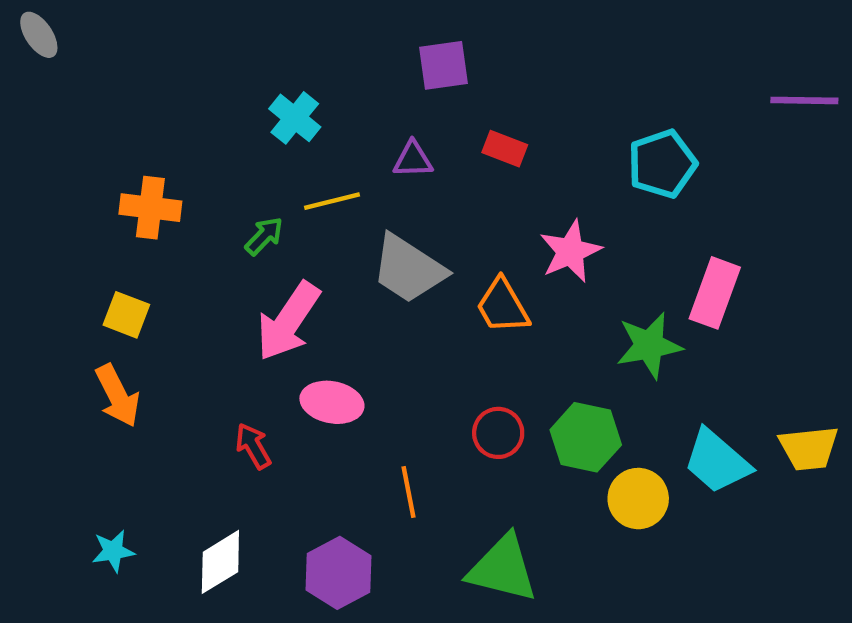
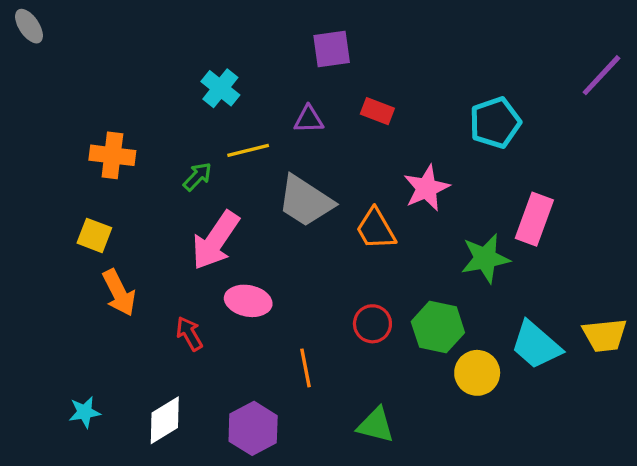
purple line: (804, 100) -> (601, 75), turned -48
orange arrow: (118, 396) -> (119, 293), moved
green triangle: (503, 569) -> (376, 425), size x0.7

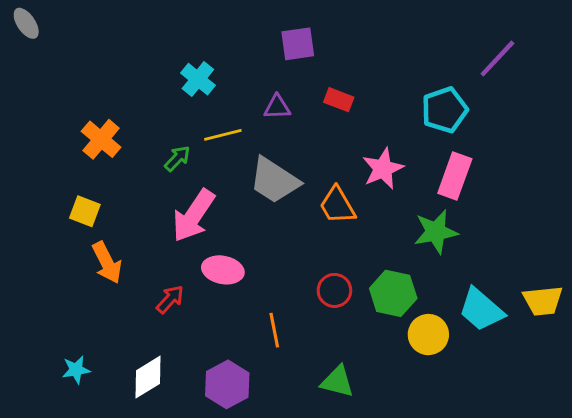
purple line: (601, 75) -> (497, 59), moved
orange cross: (112, 155) -> (101, 139), turned 33
pink rectangle: (534, 219) -> (455, 176), moved
red arrow: (189, 334) -> (170, 299), turned 72

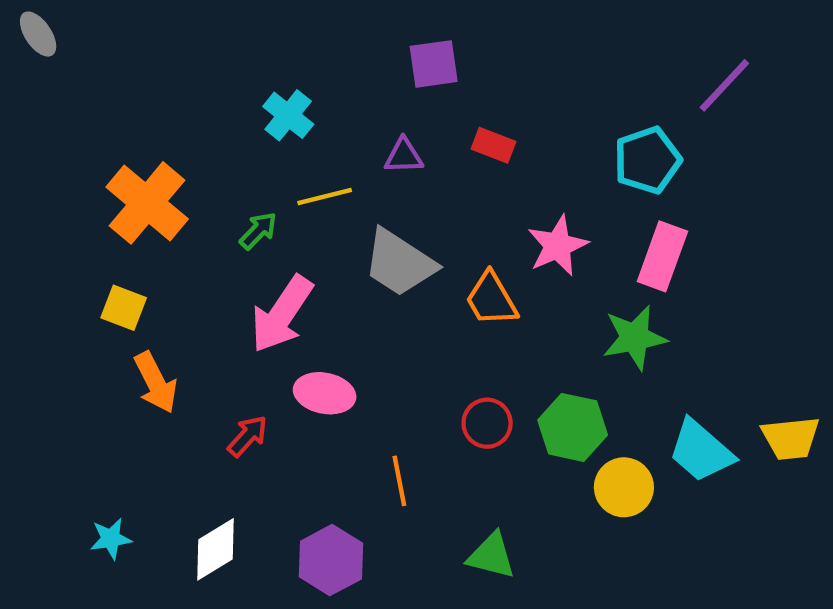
orange cross: (101, 139) -> (147, 203), size x1.4

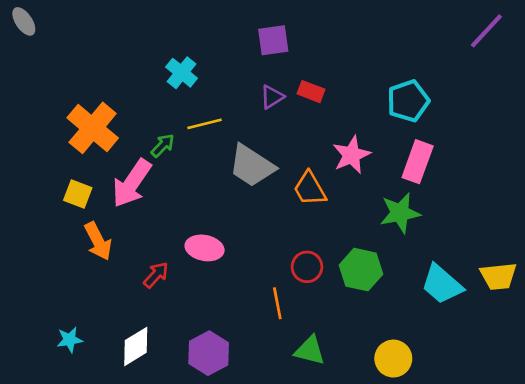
purple line: (724, 85) -> (486, 31), moved
purple triangle: (404, 156) -> (272, 97), moved, turned -30
pink arrow: (282, 314) -> (132, 183), moved
orange line: (399, 481) -> (277, 303), moved
yellow circle: (624, 487) -> (393, 359), moved

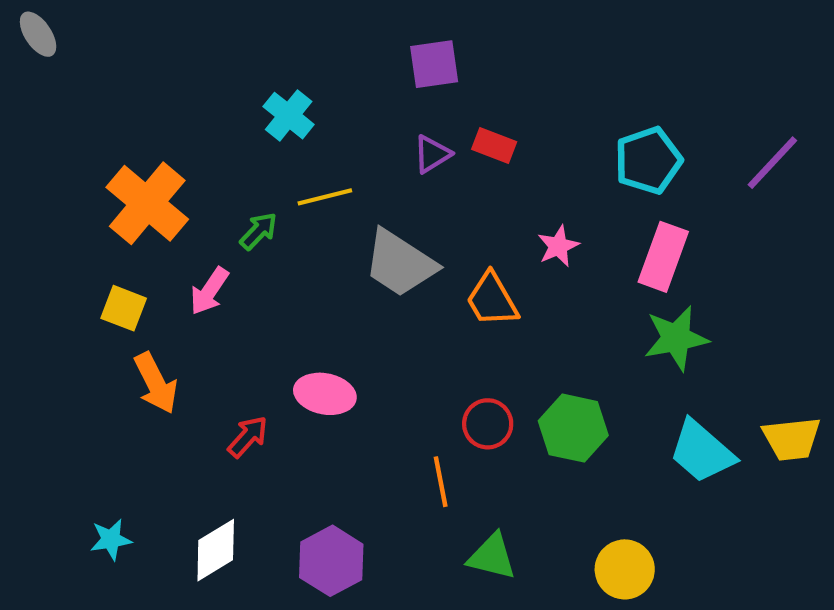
purple line: (486, 31) -> (772, 163), moved
pink star: (352, 155) -> (558, 246), size x0.7
pink arrow: (132, 183) -> (209, 291), size x0.6
green star: (400, 213) -> (676, 338), moved

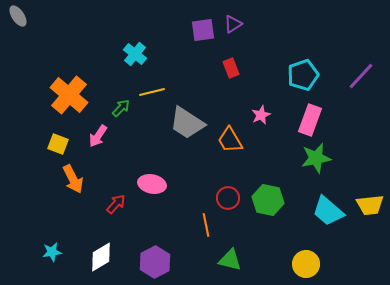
red rectangle: (494, 145) -> (231, 68), turned 48
purple triangle: (432, 154) -> (233, 24), moved
yellow circle: (625, 569) -> (306, 264), moved

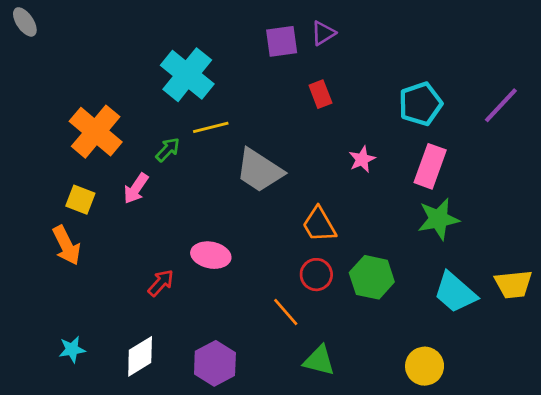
cyan cross: (135, 54) -> (187, 75), size x1.6
orange trapezoid: (230, 140) -> (319, 225), moved
orange arrow: (73, 179) -> (66, 245), moved
orange line: (206, 225) -> (286, 312), turned -30

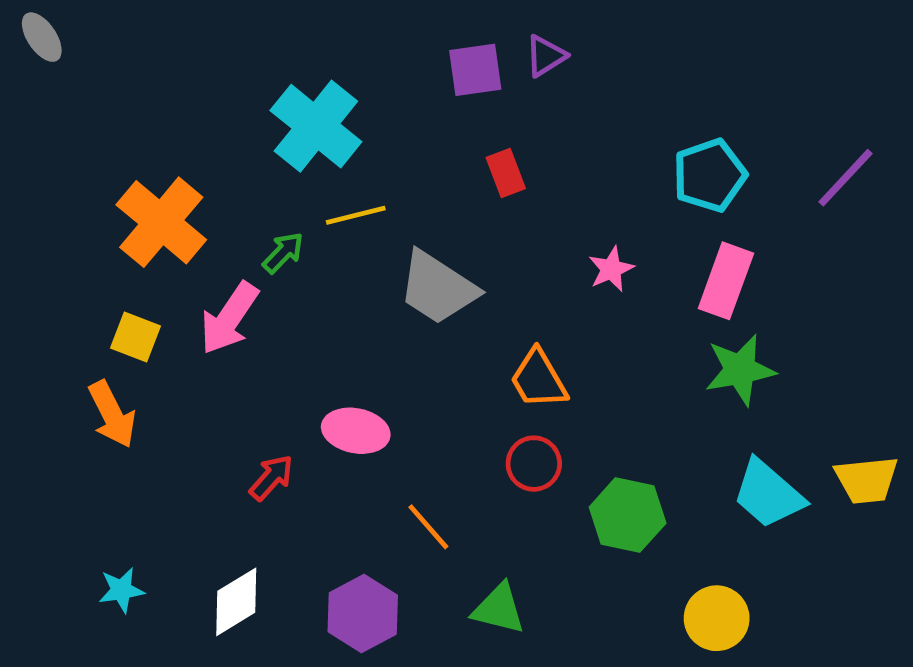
red rectangle: (320, 94) -> (506, 173), moved
pink arrow: (136, 188) -> (229, 318), size x1.4
green hexagon: (372, 277) -> (628, 515), moved
orange line: (286, 312) -> (428, 527), moved
green triangle: (319, 361) -> (499, 609), moved

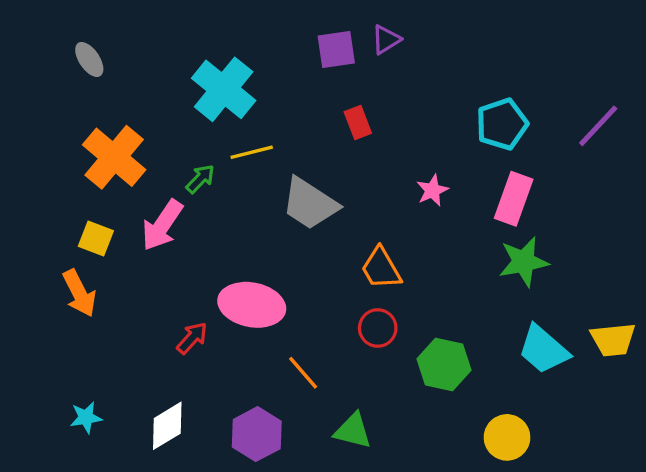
gray ellipse: (42, 37) -> (89, 59), moved
pink ellipse: (356, 431) -> (252, 305), size x1.4

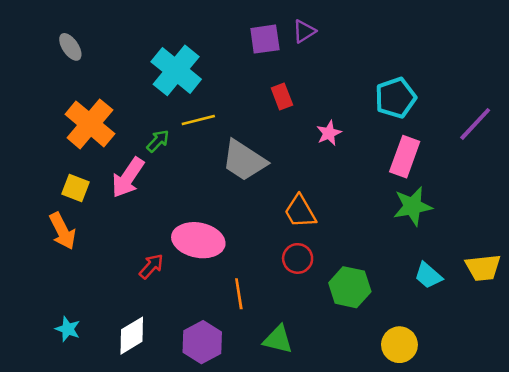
purple line: (598, 126) -> (475, 124), moved
pink star: (432, 190) -> (329, 133), moved
cyan trapezoid: (543, 350) -> (428, 275), size x0.7
orange line: (303, 373) -> (239, 294), turned 32
cyan star: (86, 418) -> (68, 329), turned 30

